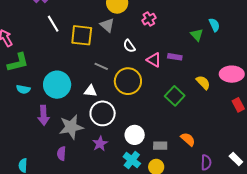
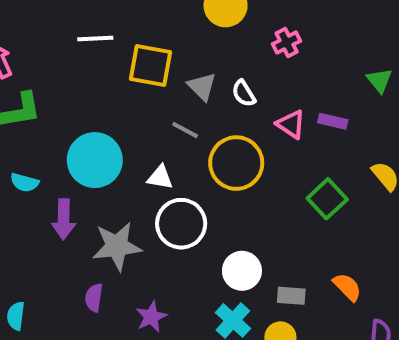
white line: (53, 24) -> (95, 38), turned -66
gray triangle: (107, 25) -> (202, 87), moved
cyan semicircle: (23, 89) -> (25, 183), moved
purple star: (100, 144) -> (151, 317), moved

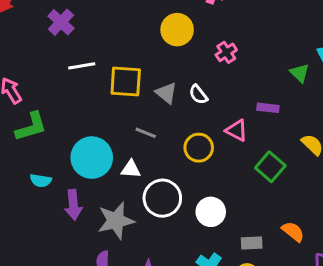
pink triangle: (291, 124) -> (237, 130), moved
gray line: (185, 130) -> (146, 133), moved
yellow circle: (236, 163) -> (199, 148), size x0.7
white triangle: (160, 177) -> (131, 169), moved
white circle: (242, 271) -> (211, 212), moved

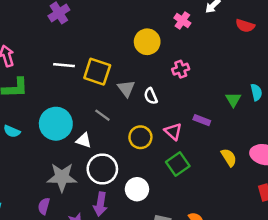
white line: (82, 66) -> (64, 65), moved
green square: (270, 167) -> (178, 164), moved
purple arrow: (73, 205) -> (100, 204), moved

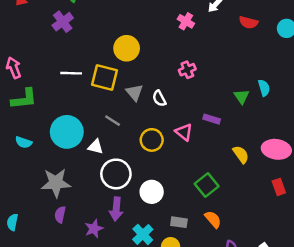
yellow circle: (147, 42) -> (127, 48), moved
green square: (178, 164) -> (207, 185), moved
gray star: (62, 177) -> (56, 183), moved

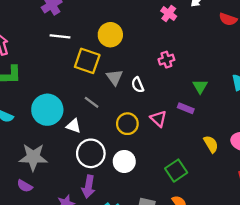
white line: (71, 73) -> (60, 36), moved
green triangle: (242, 97) -> (200, 86), moved
white circle: (152, 192) -> (124, 161), moved
purple semicircle: (60, 215) -> (25, 186), moved, turned -77

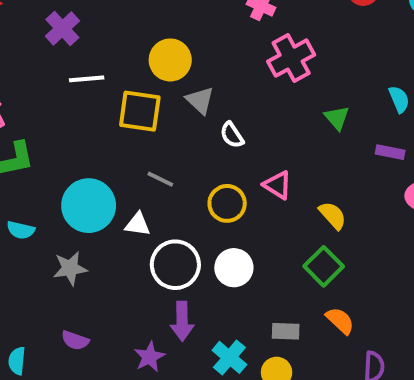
pink cross: (166, 60) -> (291, 58), moved, size x1.6
gray triangle: (115, 77) -> (200, 100), moved
purple rectangle: (186, 108) -> (390, 152), moved
yellow semicircle: (211, 144) -> (333, 215), moved
gray star: (33, 157) -> (70, 268), moved, size x0.7

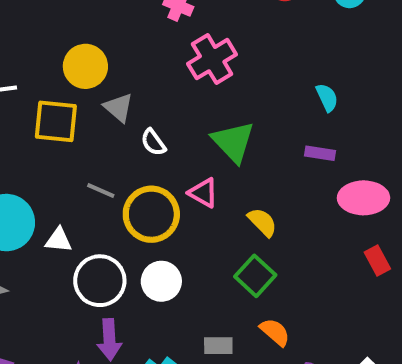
green triangle: (337, 118) -> (233, 142), moved, size x1.6
gray line: (160, 179) -> (101, 190), moved
yellow circle: (227, 203) -> (151, 214), size x1.4

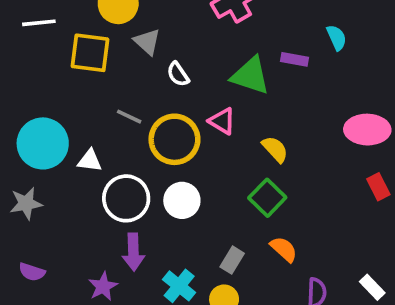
green triangle: (233, 142) -> (250, 76), turned -30
purple rectangle: (320, 153) -> (295, 59), moved
gray rectangle: (218, 346) -> (232, 260), turned -60

